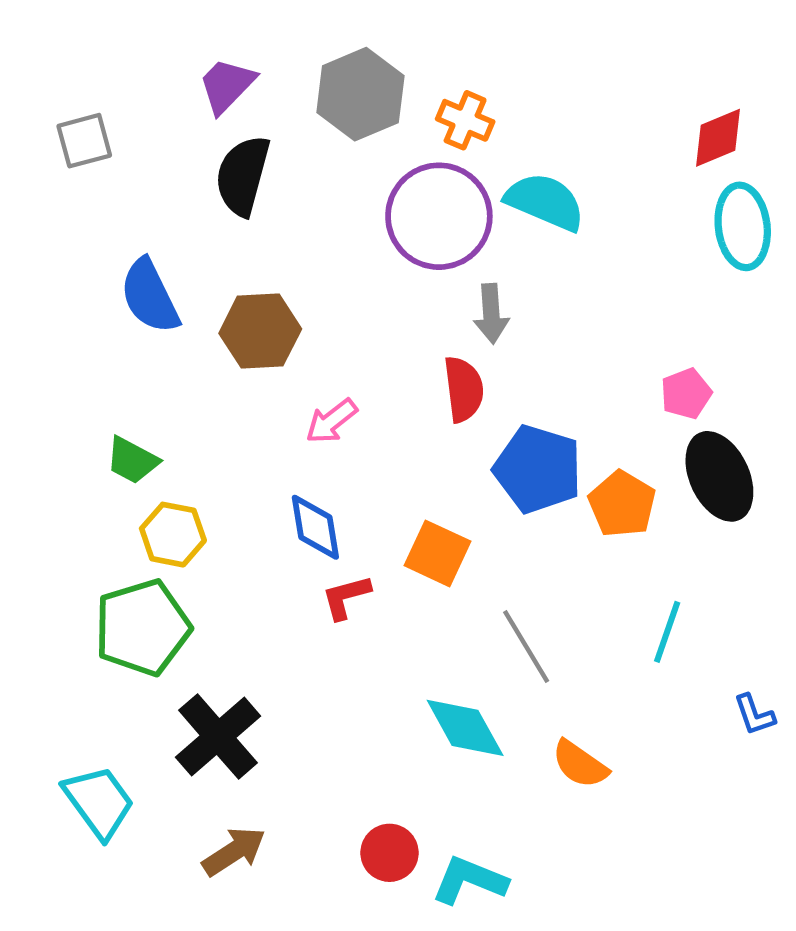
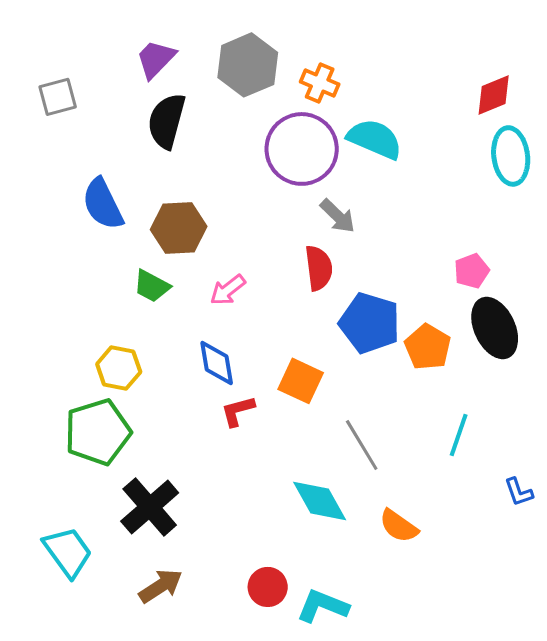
gray arrow: (491, 314) -> (338, 216), turned -42
green trapezoid: (132, 460) -> (152, 286), moved

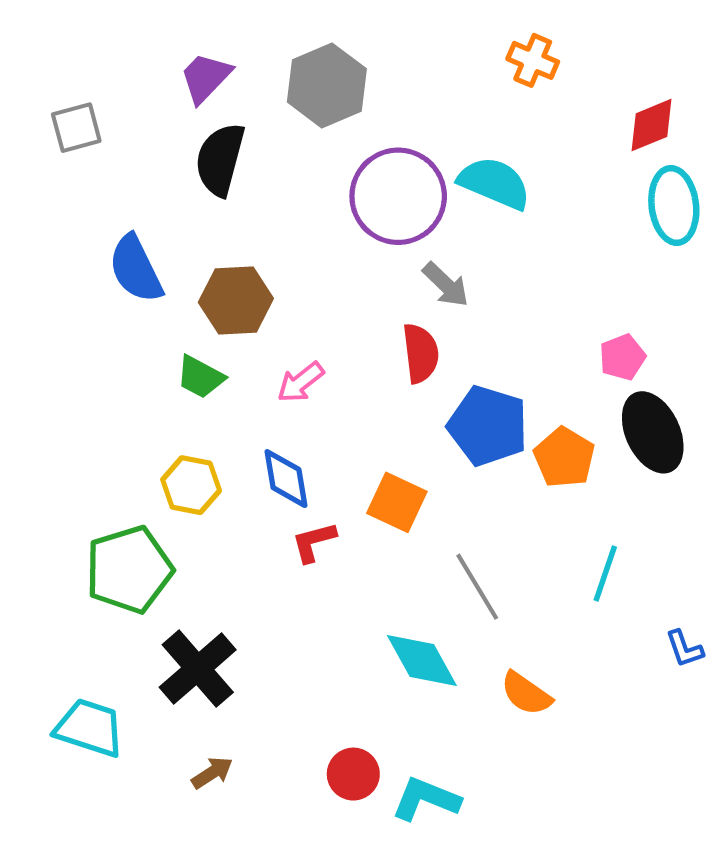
orange cross: (320, 83) -> (533, 60), moved
yellow hexagon: (119, 368) -> (191, 485), moved
cyan trapezoid: (68, 552) -> (89, 728), turned -36
brown arrow: (161, 586) -> (212, 773), size x0.7

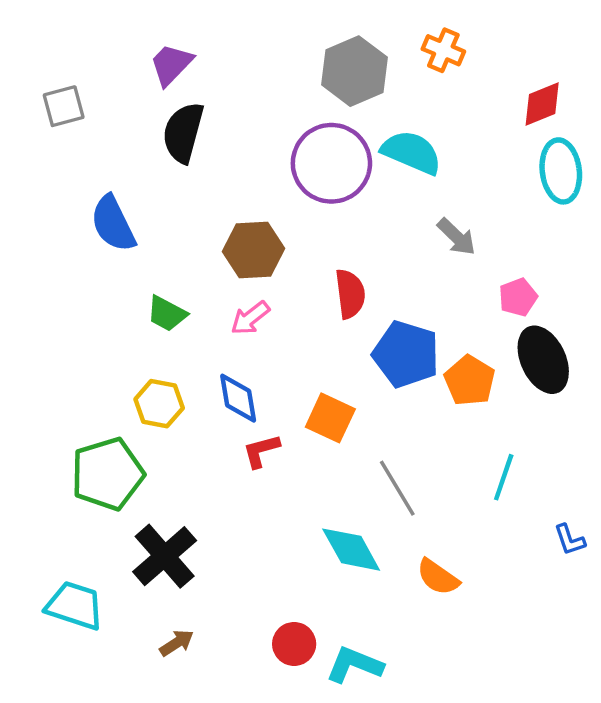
gray hexagon: (327, 85) -> (354, 71), moved
gray arrow: (446, 285) -> (457, 237), moved
brown hexagon: (236, 300) -> (253, 250), moved

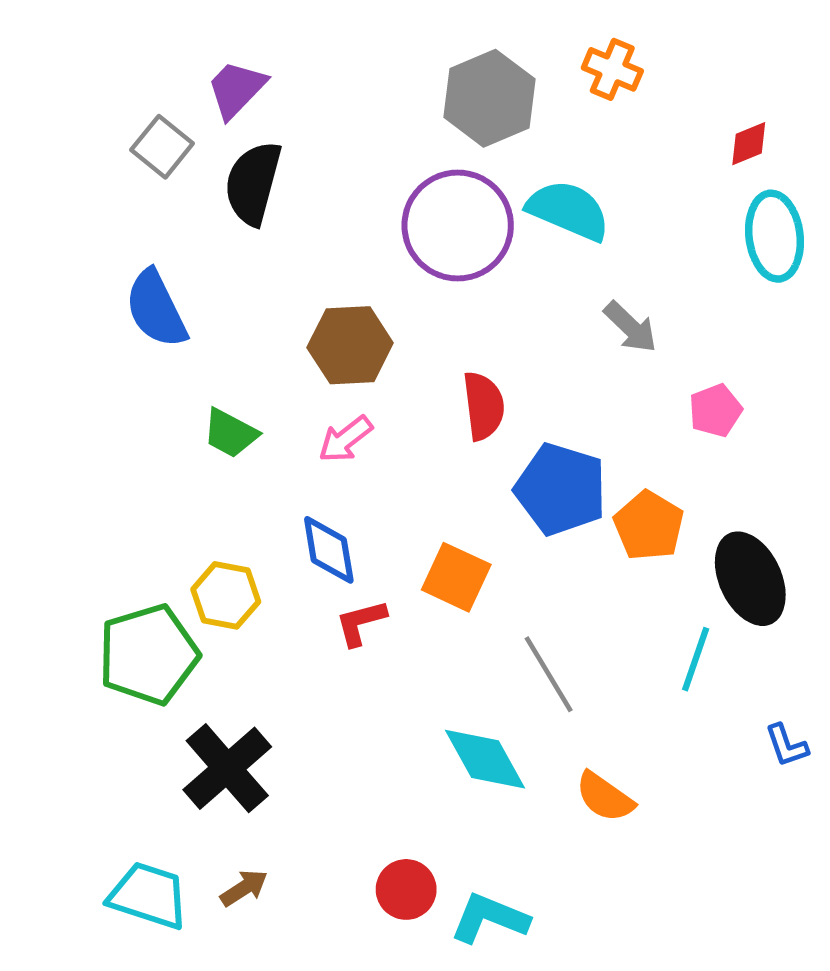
red diamond: (542, 104) -> (749, 144), size x0.7
gray square: (64, 106) -> (162, 147), moved, turned -36
black ellipse: (543, 360) -> (750, 579), moved
yellow hexagon: (159, 404) -> (226, 595), moved
cyan trapezoid: (75, 606) -> (148, 896), moved

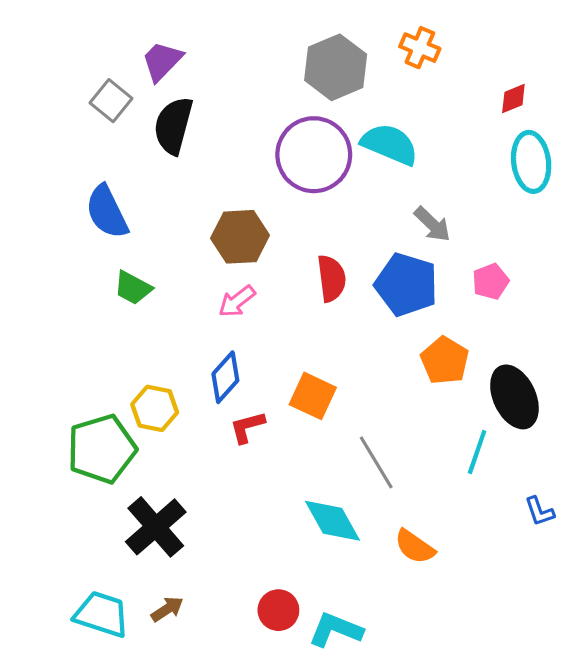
green trapezoid: (230, 433) -> (133, 288), moved
blue pentagon: (561, 489) -> (406, 285), moved
blue diamond: (329, 550) -> (225, 377), turned 51

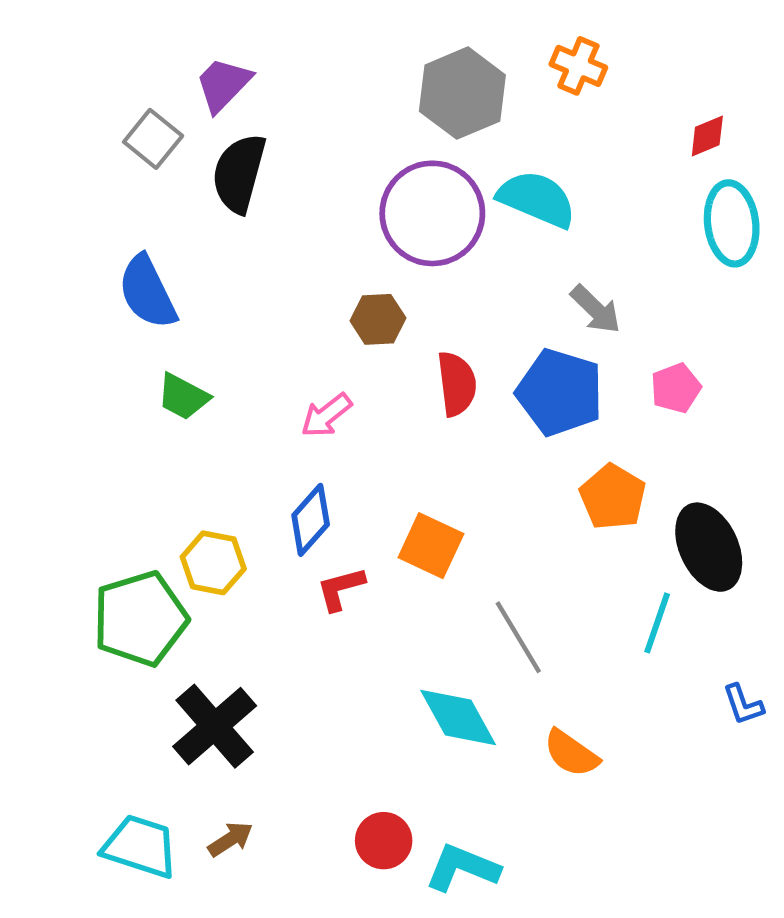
brown hexagon: (240, 237) -> (378, 319), moved, size x0.7

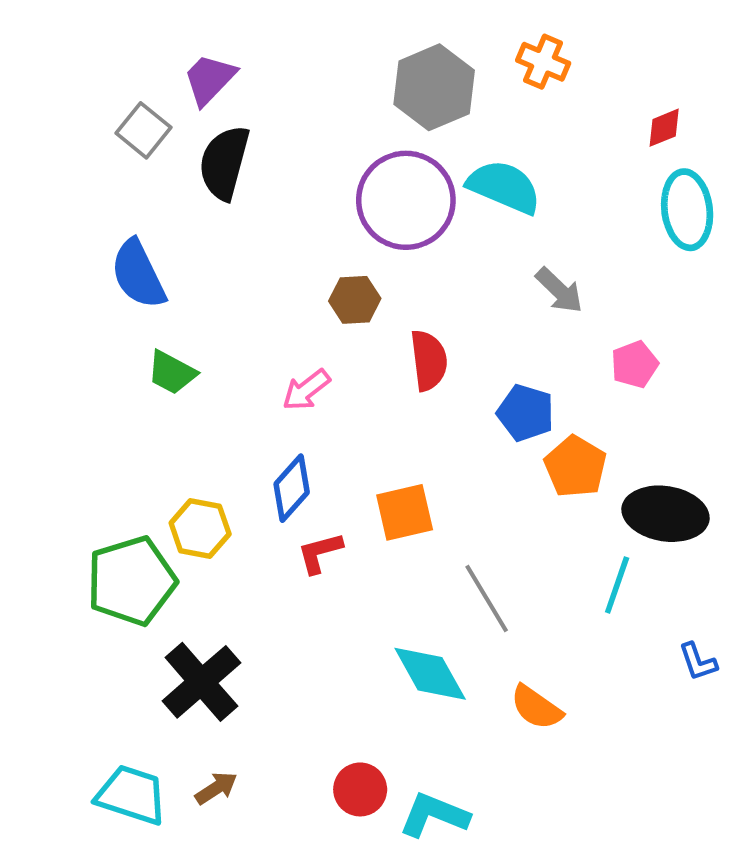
blue pentagon: (560, 392) -> (526, 413), moved, size x0.7
orange square: (431, 546) -> (405, 512), turned -38
black ellipse: (709, 547) -> (666, 514), turned -56

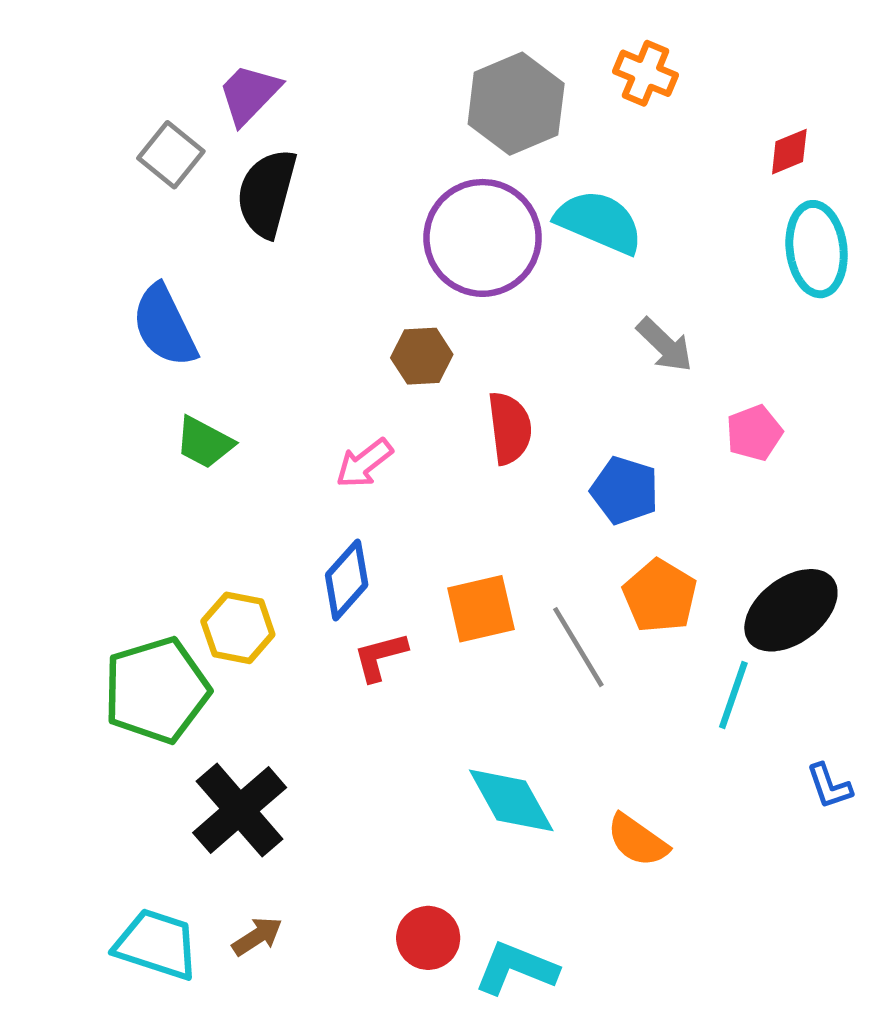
orange pentagon: (575, 467) -> (660, 596), moved
black ellipse: (666, 514) -> (791, 610), turned -46
gray line: (487, 598) -> (578, 647), moved

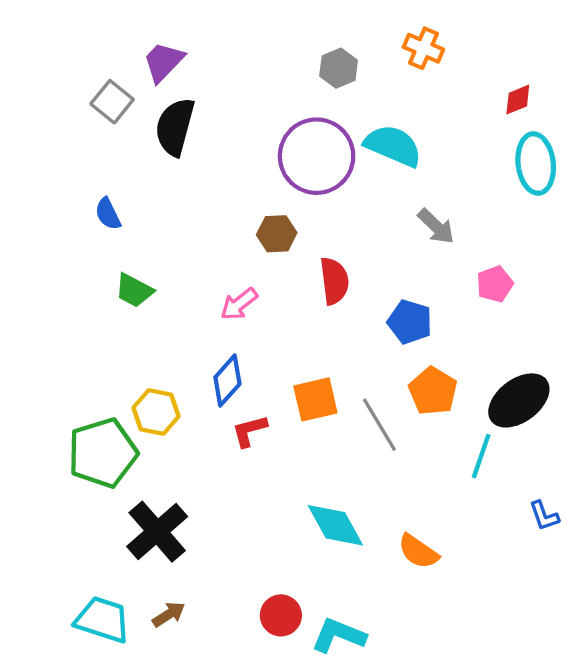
gray hexagon: (516, 104) -> (339, 68), size x0.6
blue semicircle: (164, 326) -> (108, 214), size x0.6

